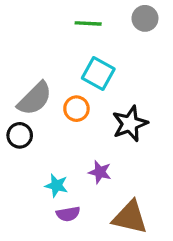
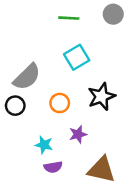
cyan square: (98, 74) -> (77, 57), turned 30
orange circle: (76, 109) -> (60, 103), moved
purple star: (100, 172) -> (78, 134), turned -30

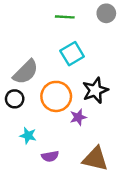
orange circle: (60, 103) -> (56, 96), size x1.6
purple star: (78, 134) -> (78, 117), moved
cyan star: (44, 145) -> (28, 136), moved

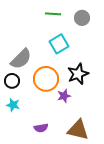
gray circle: (106, 13) -> (82, 18), moved
cyan star: (28, 136) -> (13, 105), moved

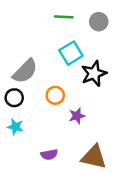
black star: (78, 74) -> (94, 74), moved
orange circle: (46, 79) -> (55, 95), size x0.6

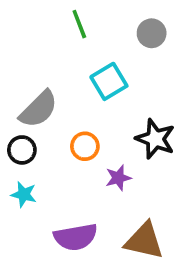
green line: (64, 17) -> (79, 24), moved, turned 66
black star: (94, 74) -> (155, 139), moved, turned -30
purple semicircle: (49, 155) -> (76, 237), size x1.6

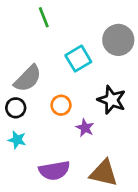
green line: (79, 24) -> (44, 17), moved
gray circle: (152, 33) -> (118, 40), moved, size x1.5
purple star: (118, 178) -> (85, 128), turned -30

